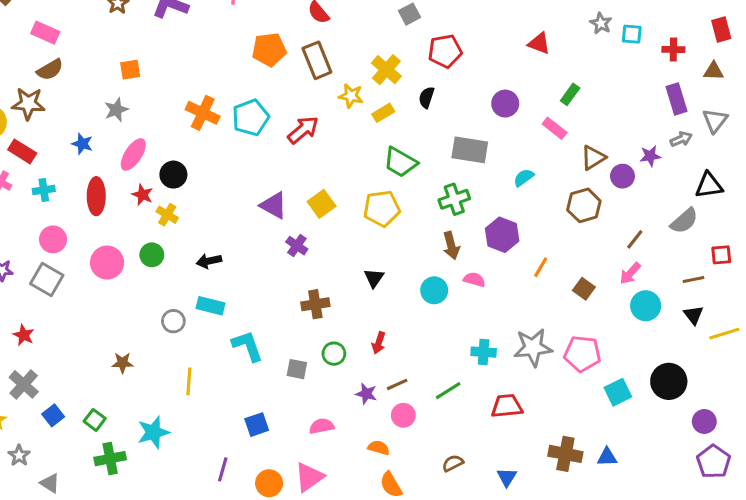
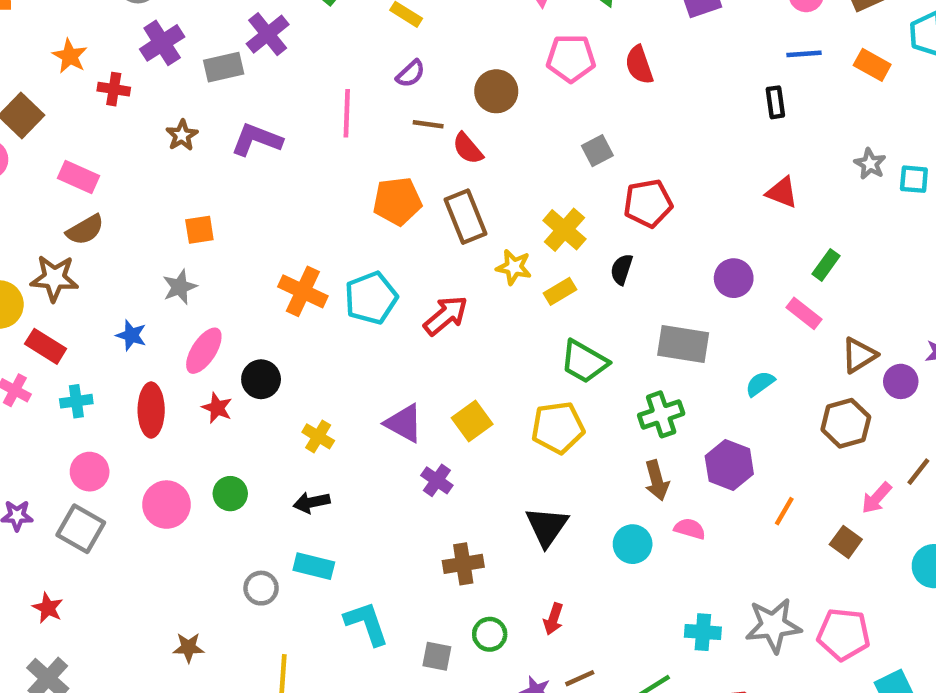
yellow cross: (167, 215) -> (318, 436), moved
pink arrow: (630, 273) -> (877, 498), moved
black triangle: (374, 278) -> (547, 527), size x1.5

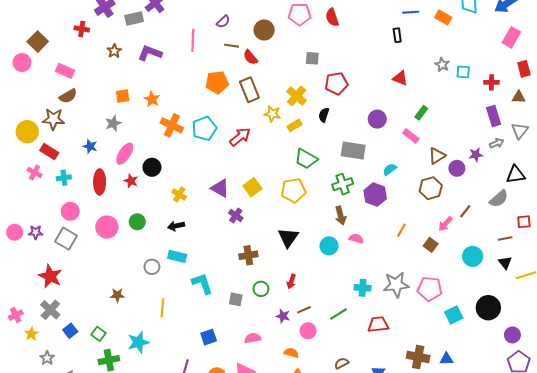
orange star: (70, 56) -> (152, 99), moved
gray square: (597, 151) -> (312, 58), turned 32
purple hexagon: (729, 465) -> (375, 195), moved
red star: (48, 608) -> (50, 276), size x1.6

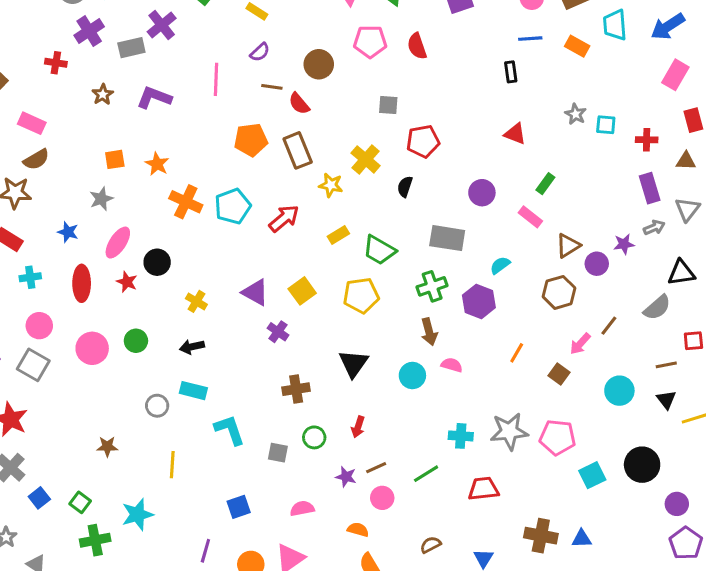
yellow rectangle: (294, 125) -> (338, 235), moved

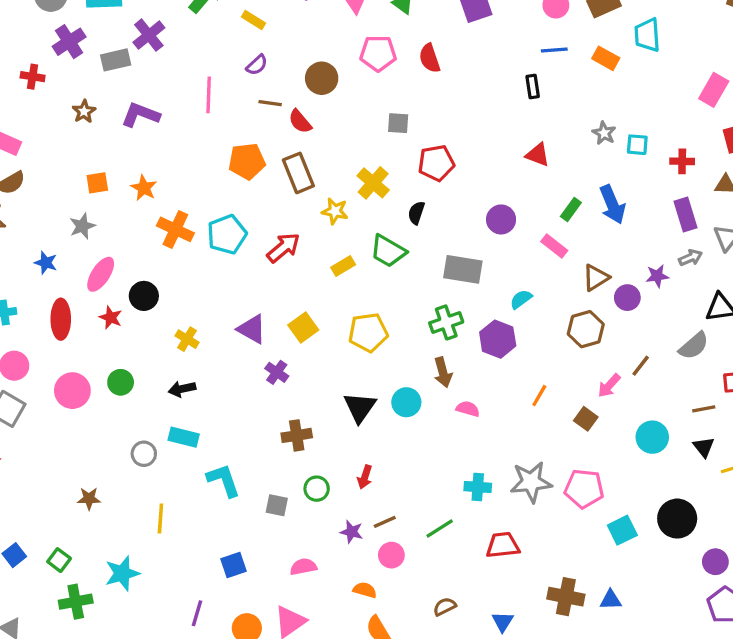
blue arrow: (668, 27) -> (612, 205), moved, turned -80
green trapezoid: (379, 250) -> (388, 251), moved
cyan circle: (412, 375) -> (406, 402), moved

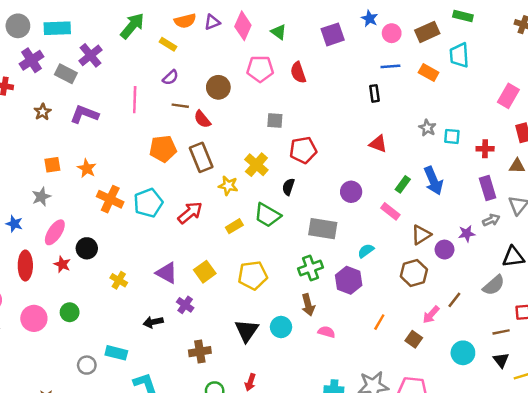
gray rectangle: (116, 60) -> (66, 74), turned 40
black arrow: (182, 389) -> (153, 322), moved

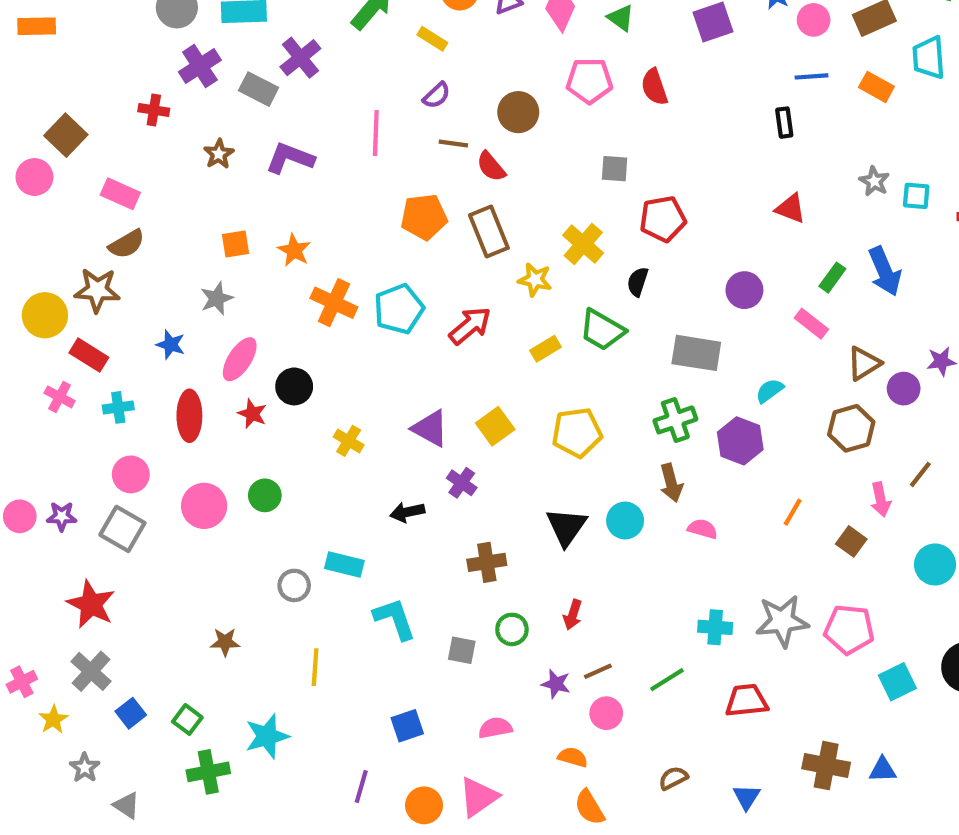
pink arrow: (431, 315) -> (881, 500), turned -54

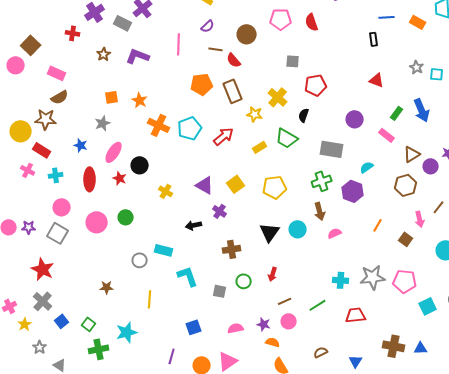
pink semicircle: (703, 529) -> (335, 233), turned -40
purple star: (556, 684) -> (264, 324), moved

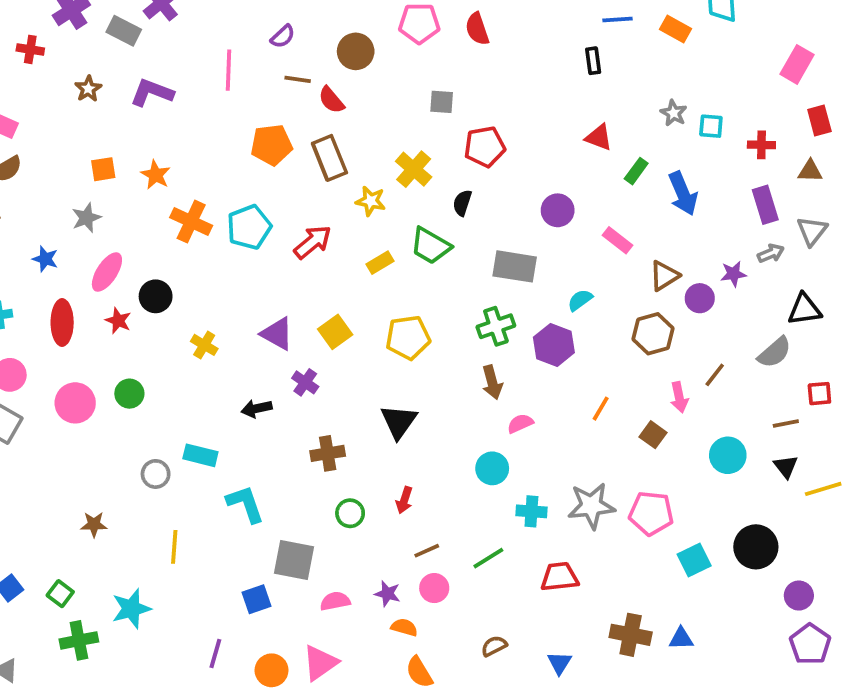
green rectangle: (397, 113) -> (636, 171), moved
cyan circle: (298, 229) -> (492, 468), moved
gray square: (220, 291) -> (294, 560), moved, size x1.6

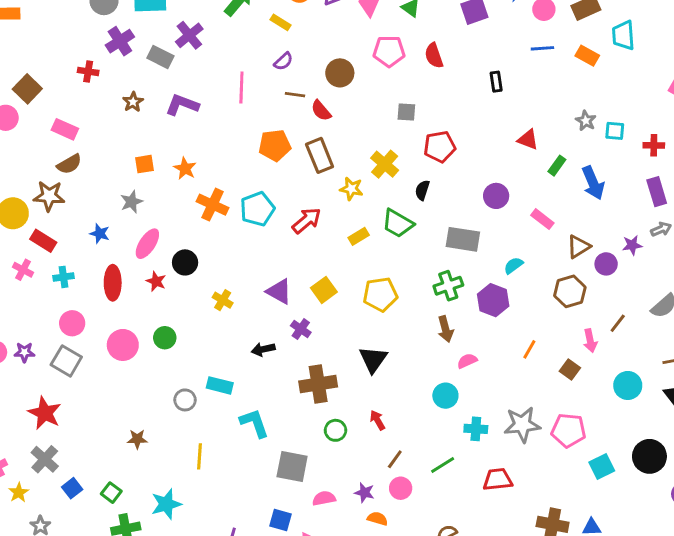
black rectangle: (593, 61) -> (496, 82), moved
brown cross: (328, 453) -> (318, 384), size x1.4
red arrow: (404, 500) -> (377, 420), turned 132
brown line: (427, 551) -> (395, 459), turned -30
blue square: (257, 599) -> (281, 520), moved, turned 35

